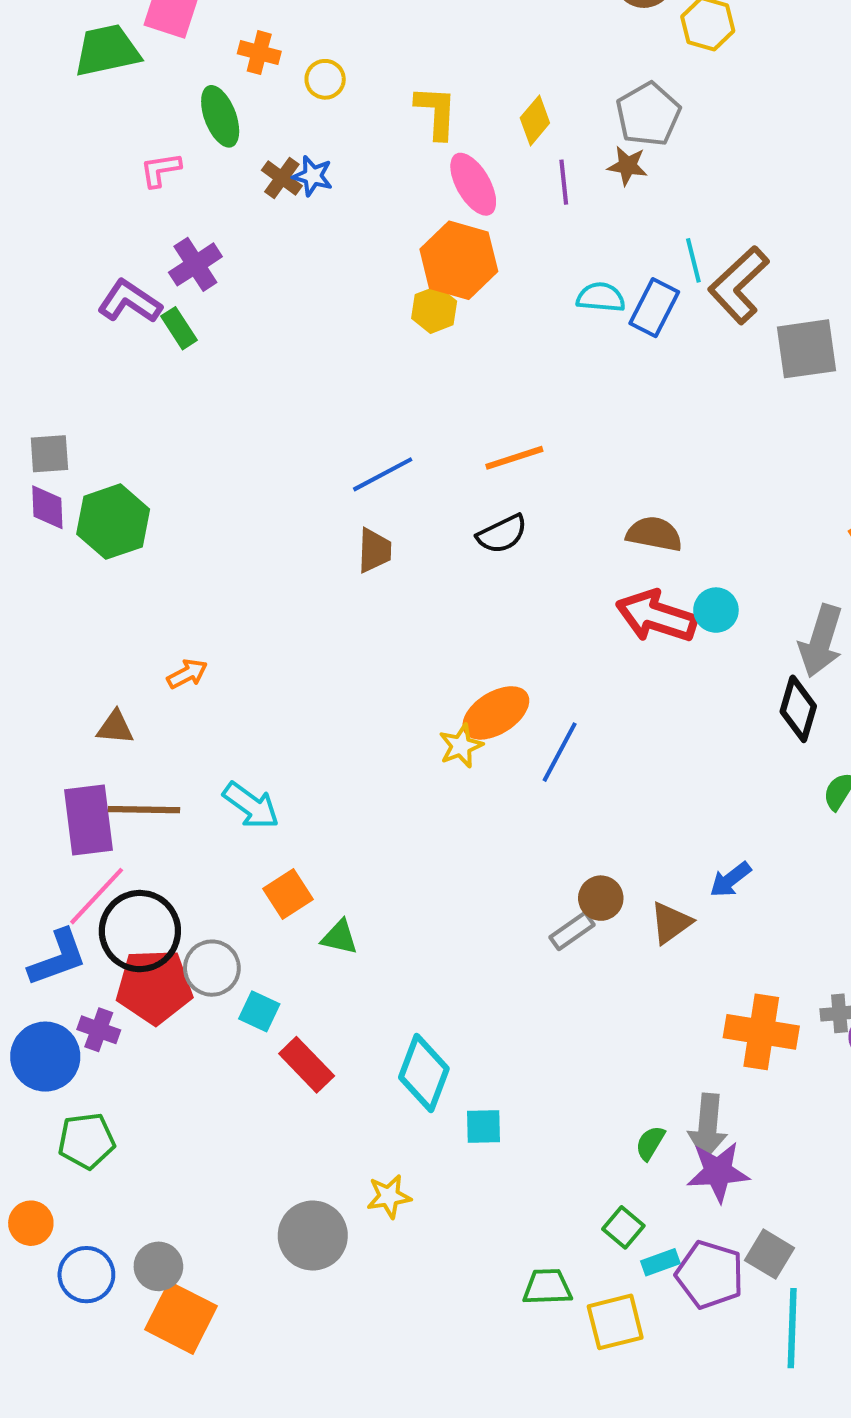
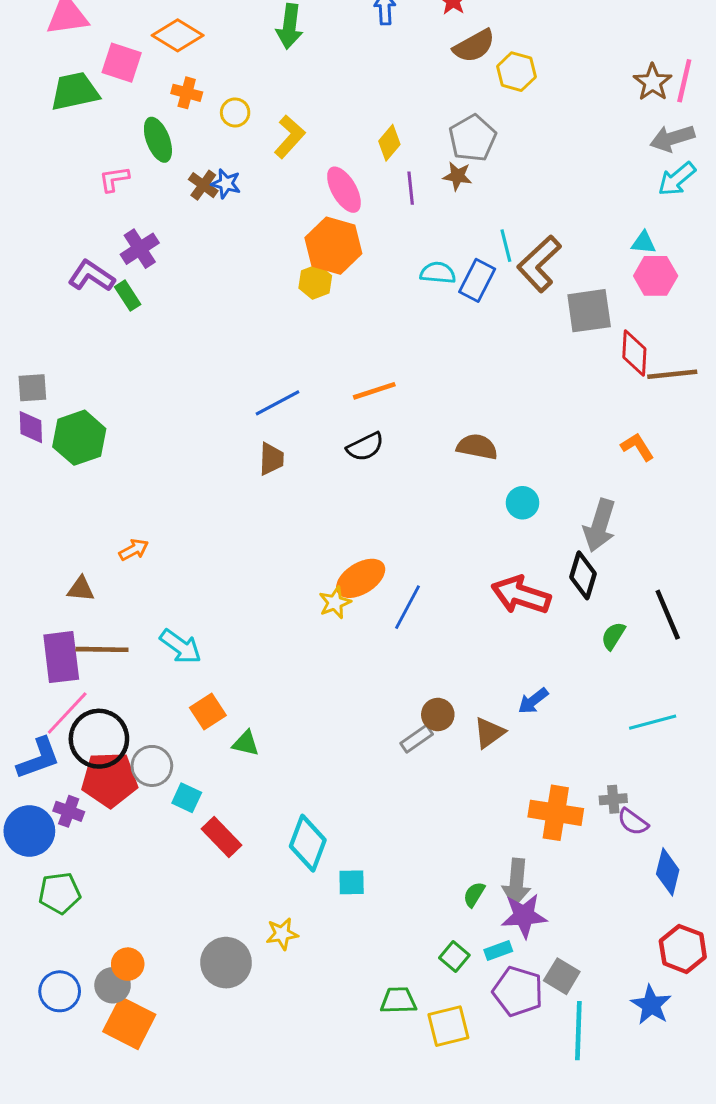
yellow L-shape: (436, 112) -> (290, 137), moved, turned 39
red arrow: (656, 616) -> (521, 595), moved
orange circle: (31, 1223) -> (128, 964), moved
cyan rectangle: (660, 1262) -> (498, 950), moved

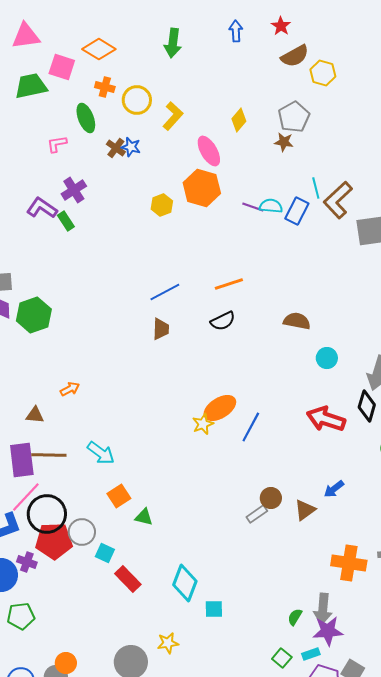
yellow circle: (235, 112) -> (137, 100), size x1.5
purple line: (411, 188) -> (253, 207), moved, turned -65
yellow hexagon: (315, 282) -> (162, 205), moved

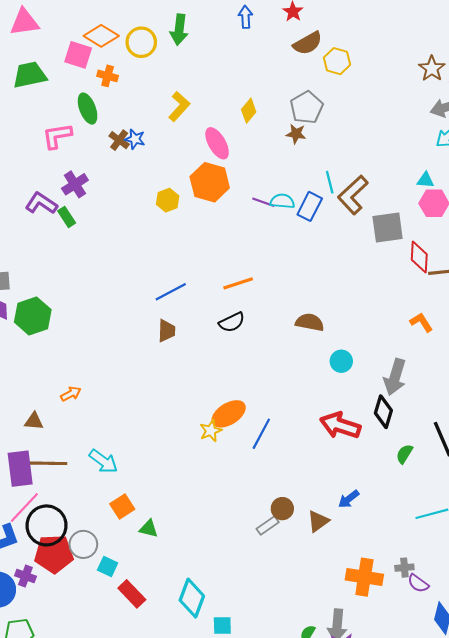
pink square: (62, 67) -> (78, 55), moved
yellow circle: (137, 100) -> (141, 42), moved
pink L-shape: (57, 144) -> (57, 136), size x1.4

